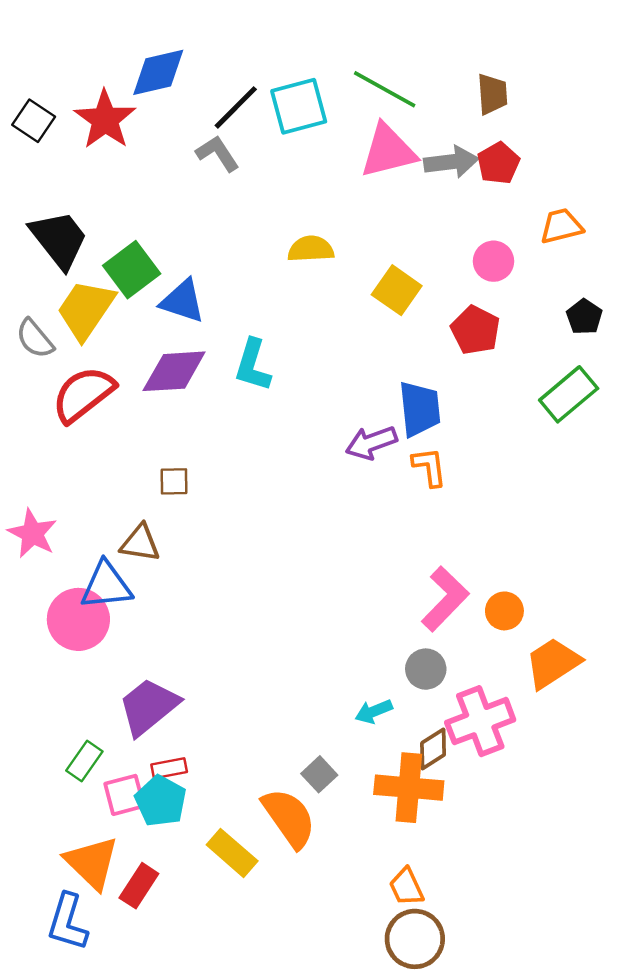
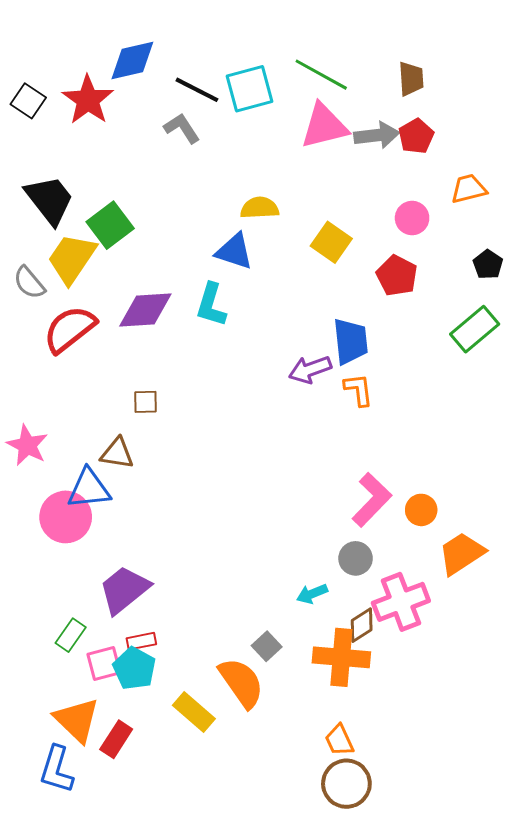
black line: (236, 107) -> (197, 90), turned 72
blue triangle: (182, 301) -> (234, 251), moved

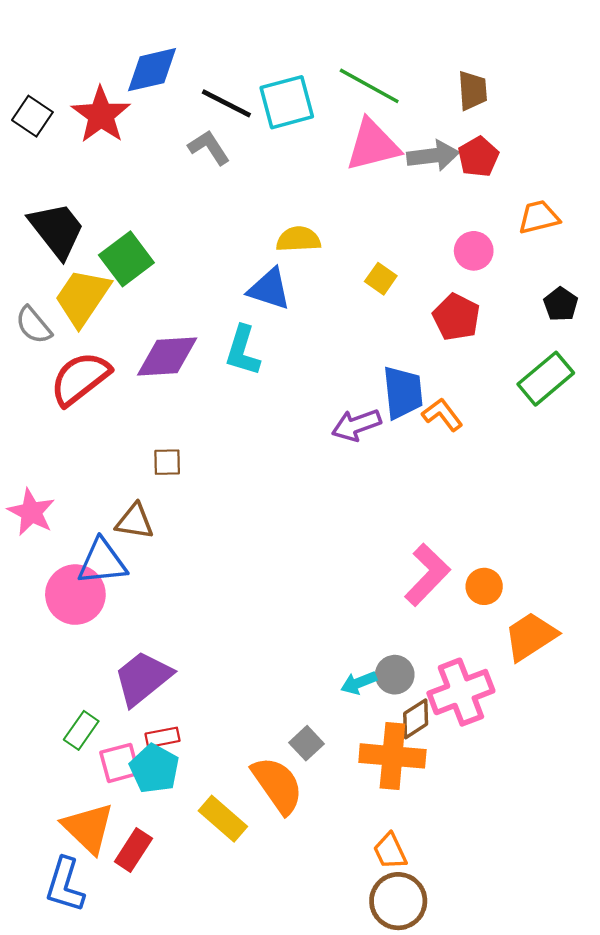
yellow square: (331, 242) -> (381, 279), size x0.7
orange L-shape: (359, 390) -> (442, 415), moved, turned -30
gray circle: (356, 558) -> (395, 675), moved

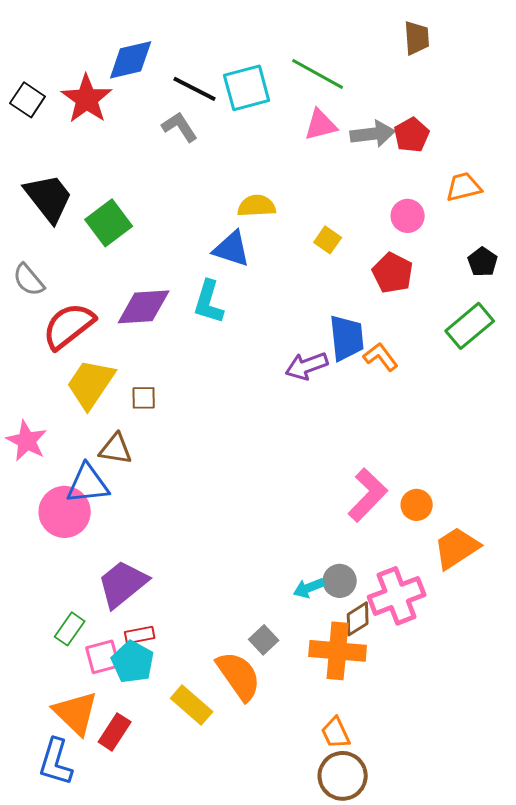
brown trapezoid: (473, 91) -> (417, 38), moved
pink triangle: (373, 145) -> (321, 125), size x0.7
yellow trapezoid: (82, 297) -> (91, 384), moved

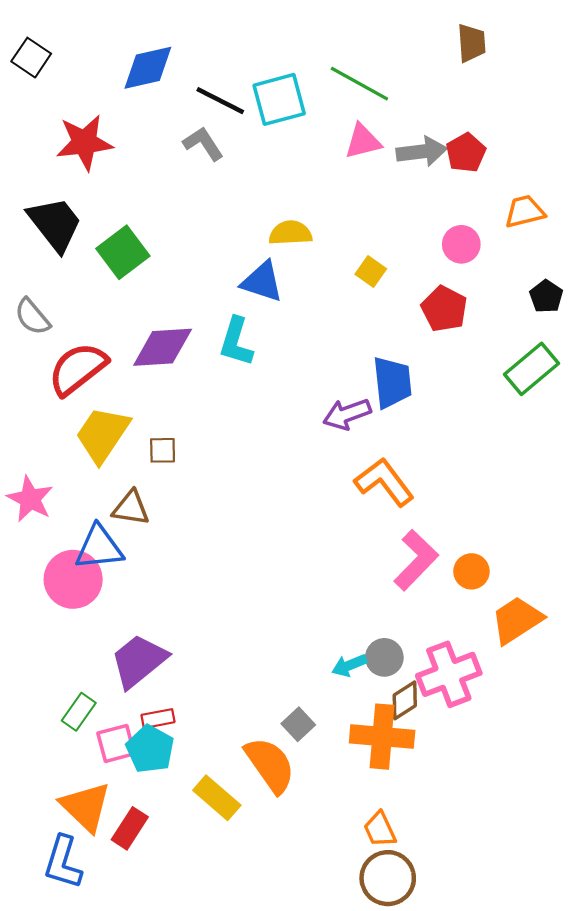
red star: (87, 99) -> (84, 142), moved, turned 30
black square: (28, 100) -> (31, 58), moved
orange L-shape: (381, 357) -> (384, 482), moved, size x1.5

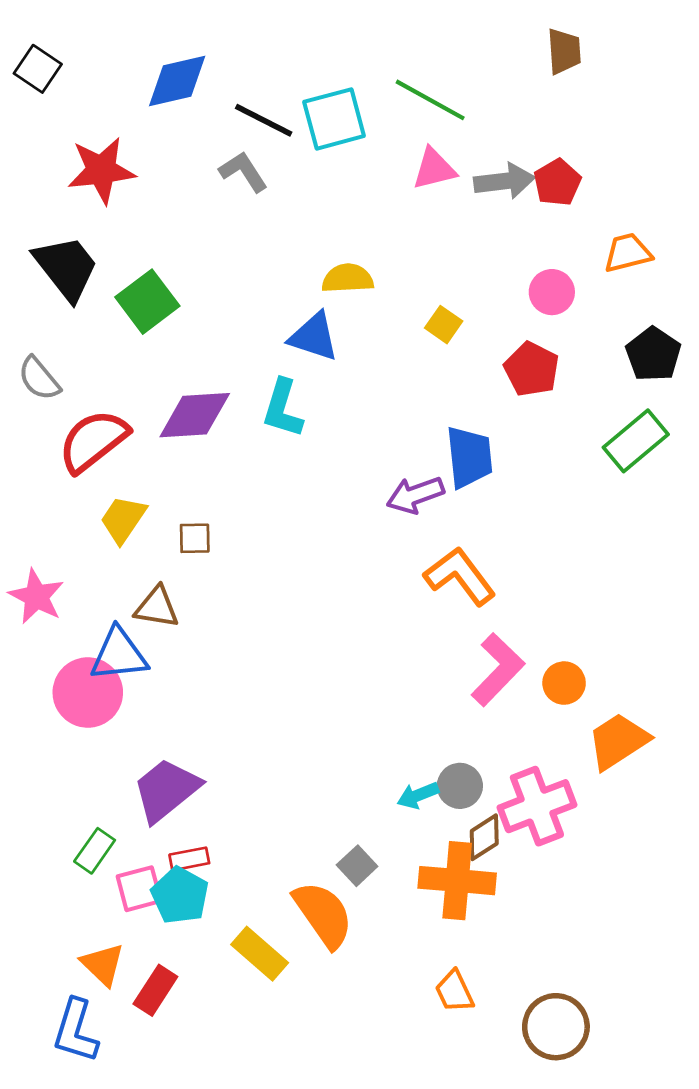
black pentagon: (546, 296) -> (653, 354), size x1.4
yellow trapezoid: (103, 434) -> (123, 519), size x0.7
orange triangle: (86, 807) -> (103, 964), size x0.7
brown circle: (388, 878) -> (556, 1027), moved

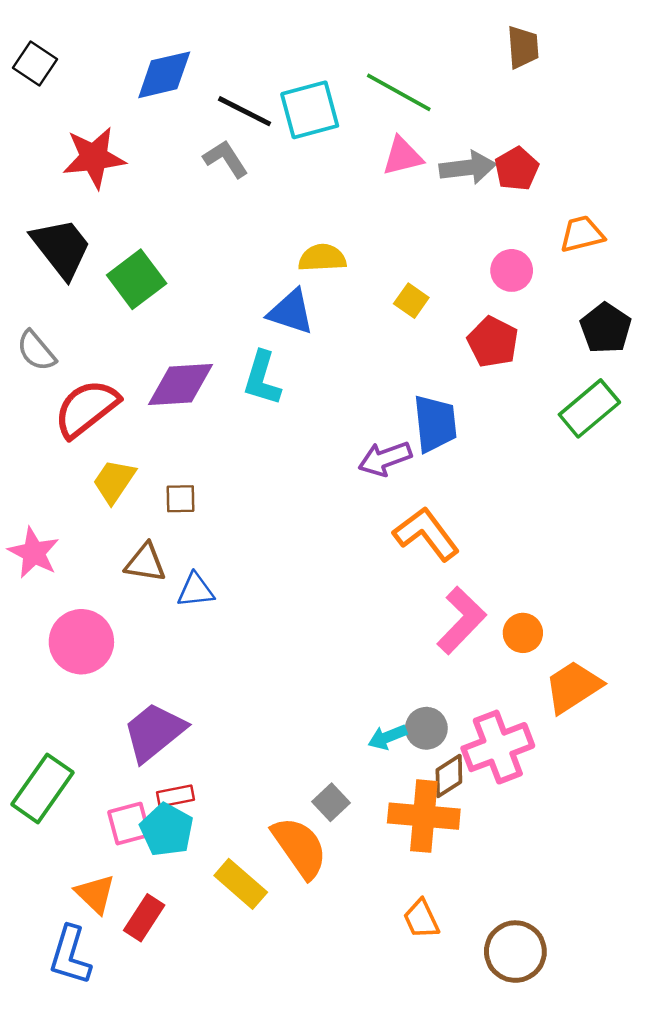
blue triangle: (119, 655) -> (196, 590), moved, size x0.7
green rectangle: (95, 851) -> (43, 788), moved, size x1.6

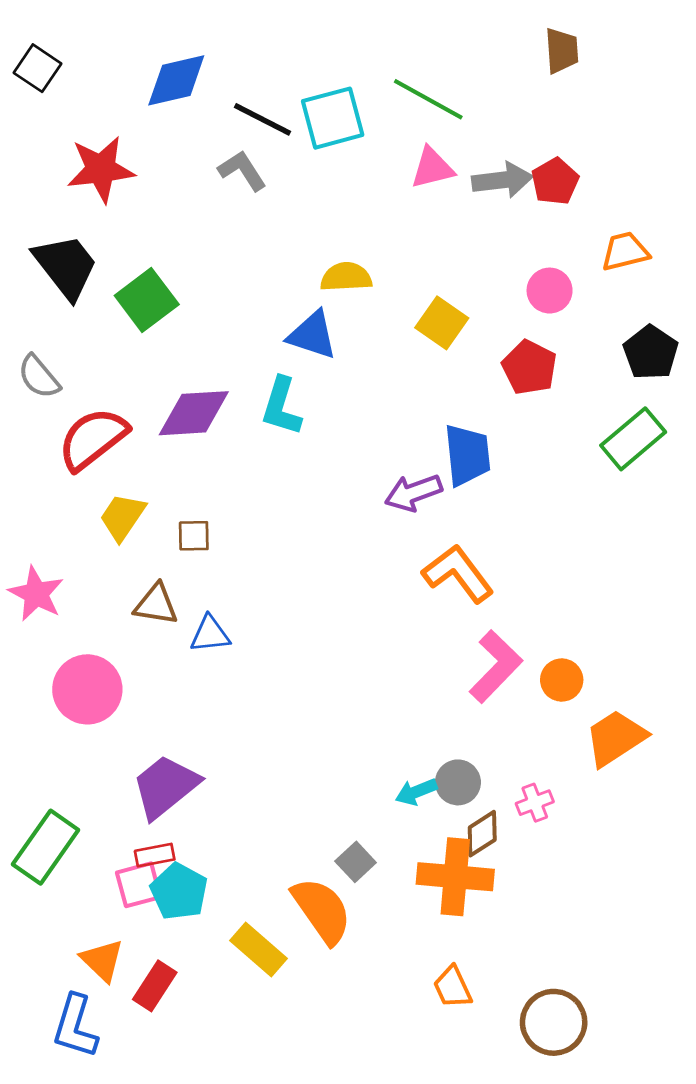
yellow square: (411, 301) -> (442, 323), size x1.4
pink cross: (498, 747) -> (535, 803), size x0.5
red rectangle: (175, 796) -> (155, 855), moved

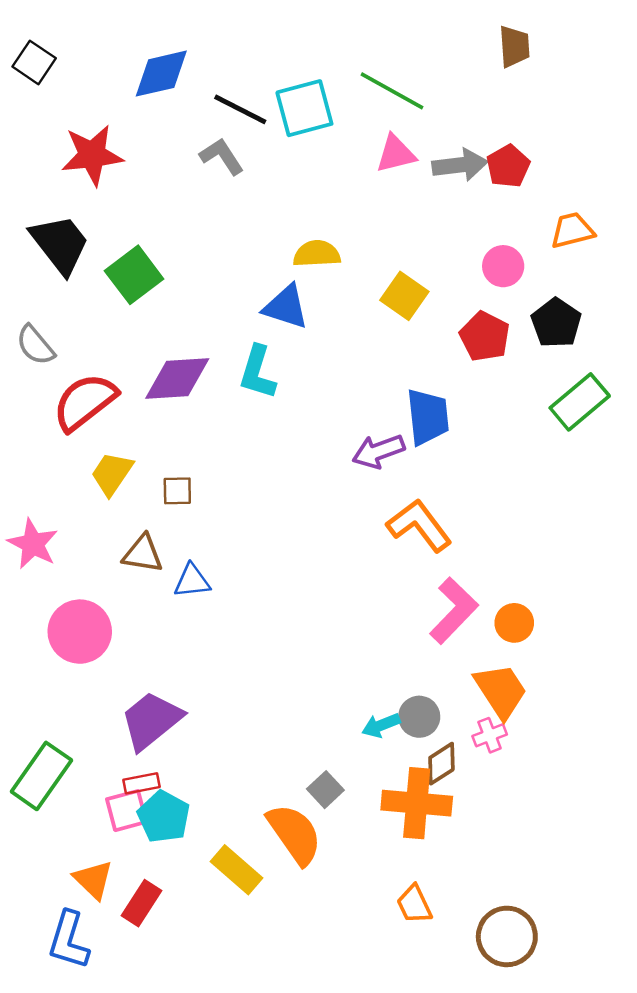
black pentagon: (651, 353) -> (556, 323), moved
orange trapezoid: (616, 738) -> (501, 691), moved, turned 90

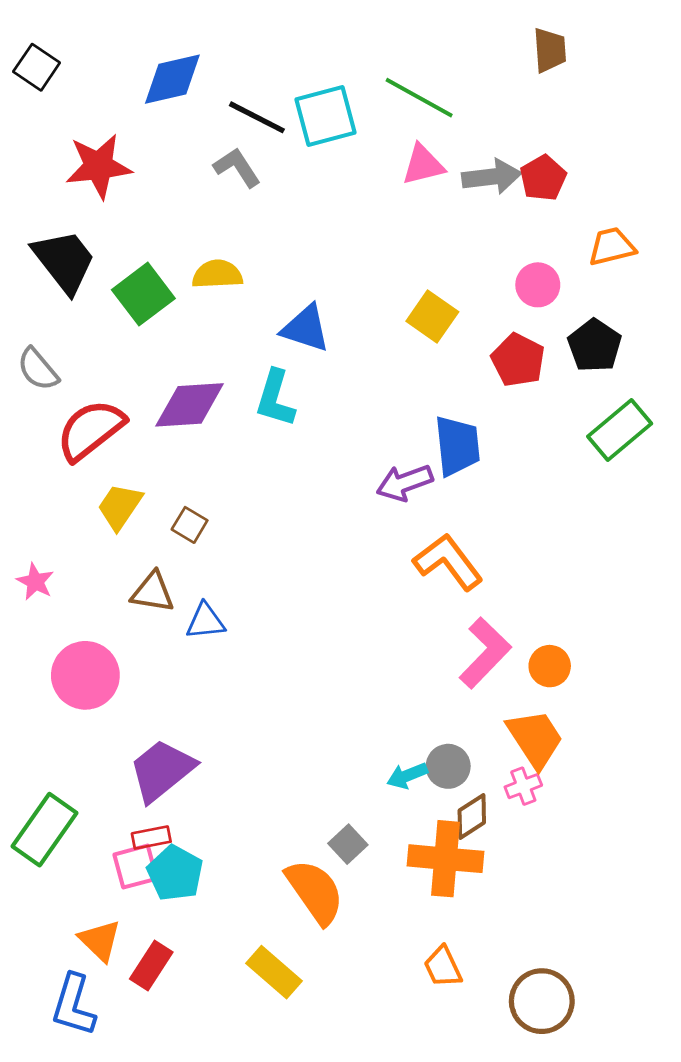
yellow semicircle: (317, 254) -> (217, 274), moved
brown square: (177, 491) -> (190, 525), turned 32
pink star: (33, 544) -> (35, 582), size x0.7
yellow rectangle: (237, 870) -> (274, 972), moved

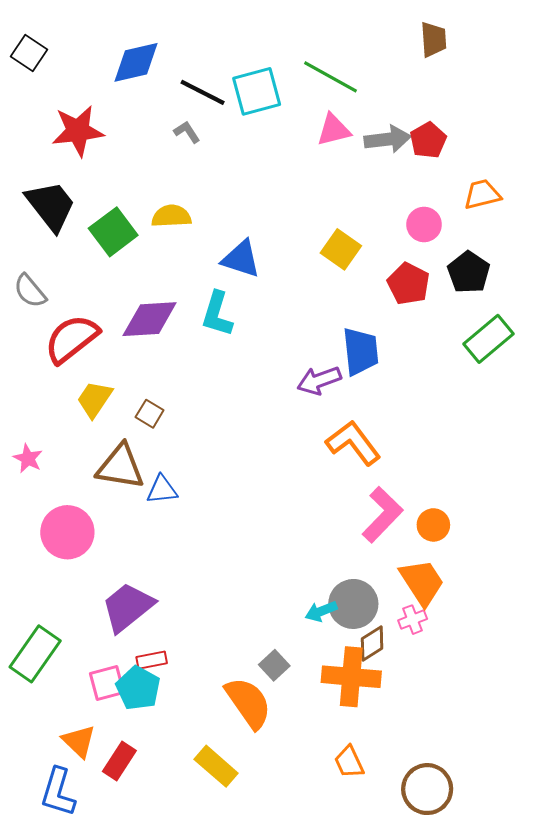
gray L-shape: (237, 167) -> (187, 132), size x0.7
brown triangle: (153, 592) -> (120, 467), size x1.4
gray circle: (448, 766) -> (353, 604), size x1.4
red rectangle: (151, 838) -> (152, 660), moved

